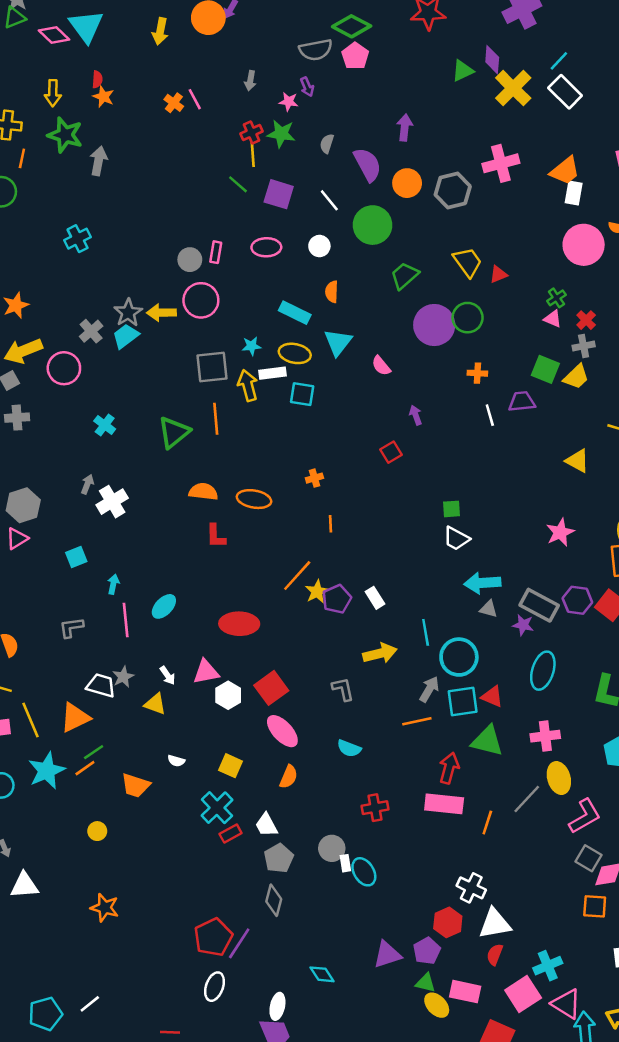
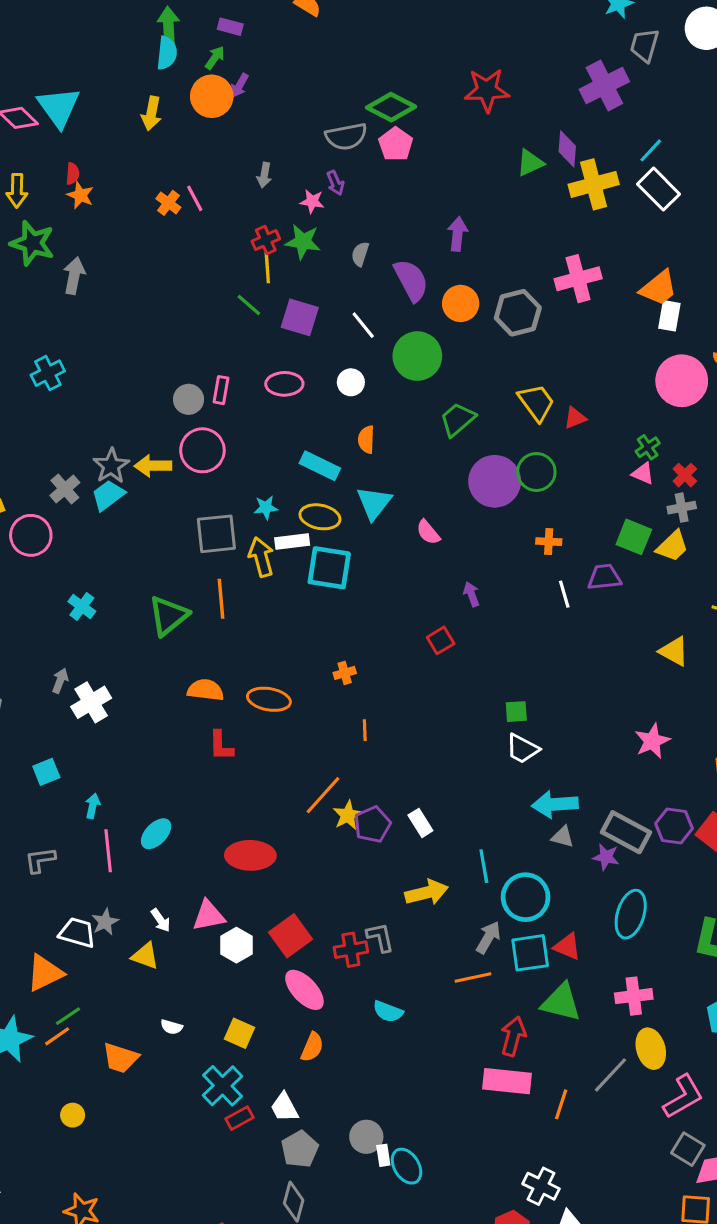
yellow cross: (513, 88) -> (594, 184), turned 30
cyan square: (302, 394) -> (329, 568), size x1.4
red cross: (375, 808) -> (351, 950), moved

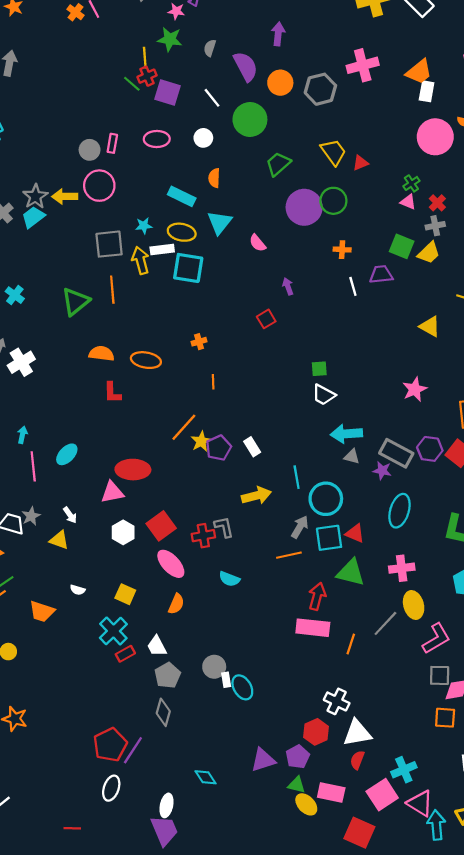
red cross: (266, 240) -> (147, 76), moved
pink triangle: (209, 916) -> (112, 492), moved
gray square: (688, 1149) -> (440, 675), turned -30

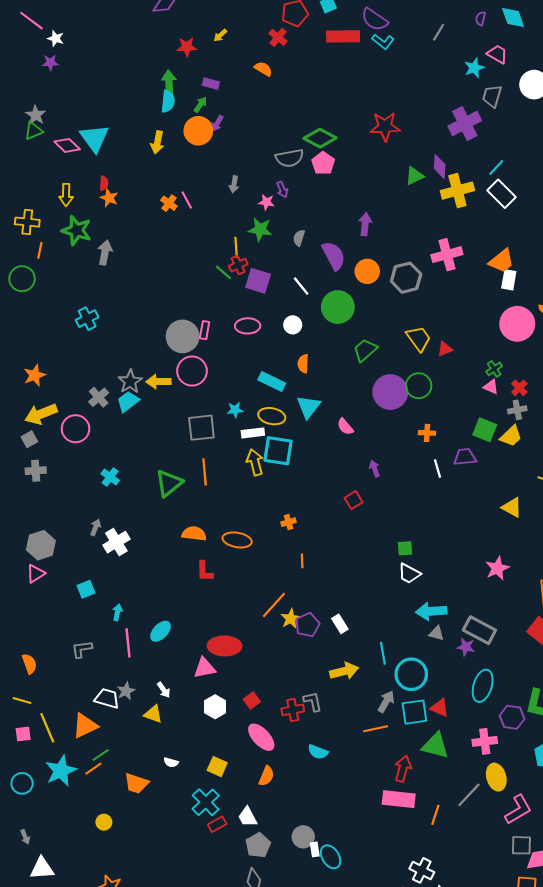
gray circle: (90, 150) -> (183, 336), size x1.6
yellow arrow: (140, 260) -> (255, 462), moved
purple hexagon: (430, 449) -> (512, 717), moved
red square: (161, 526) -> (252, 700), size x0.6

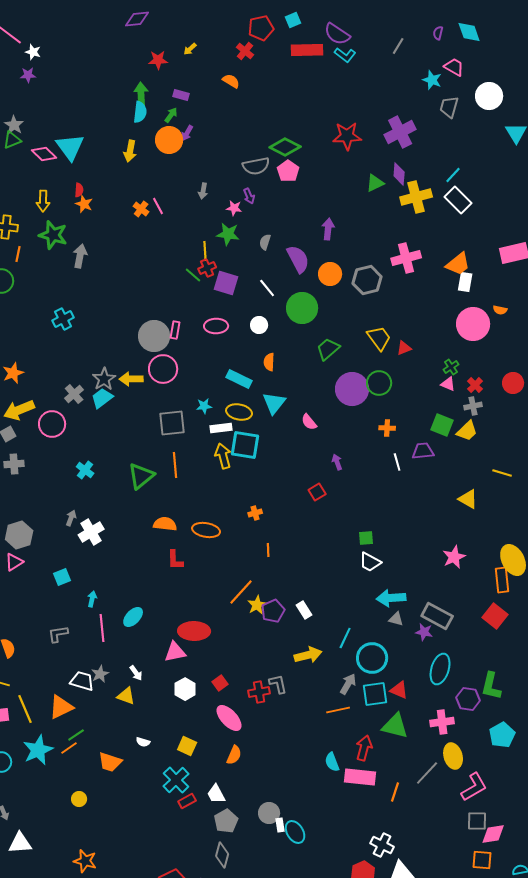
cyan star: (474, 68) -> (432, 80), turned -30
purple cross: (465, 123) -> (400, 132), moved
cyan line: (383, 653) -> (345, 638), turned 35
cyan semicircle: (318, 752) -> (332, 762), moved, turned 48

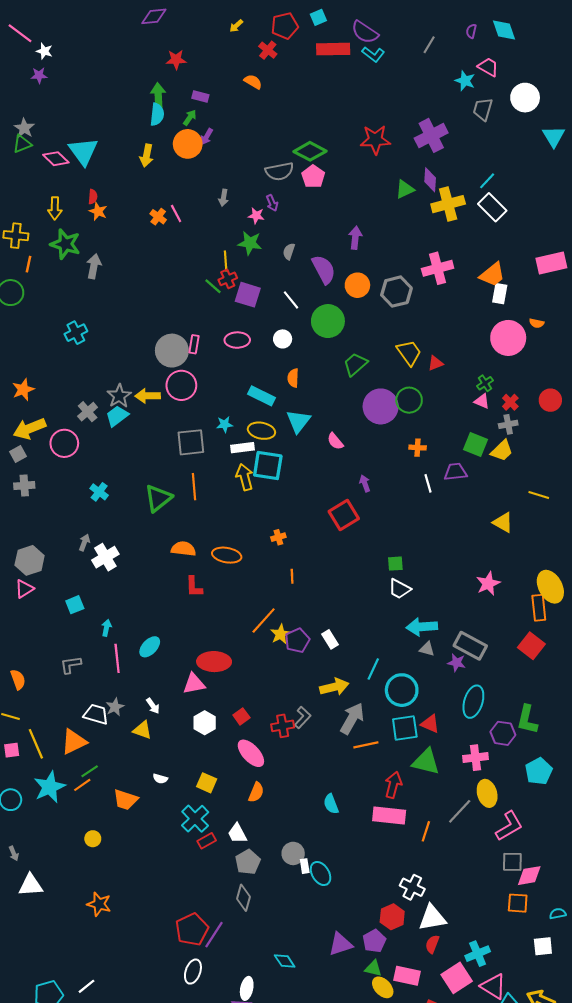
yellow arrow: (190, 49) -> (236, 26), moved
red square: (317, 492) -> (344, 515), size x1.6
gray L-shape: (278, 684) -> (303, 717), turned 55
gray arrow: (348, 684) -> (352, 719), moved, size x1.4
cyan semicircle: (332, 762) -> (331, 804), moved

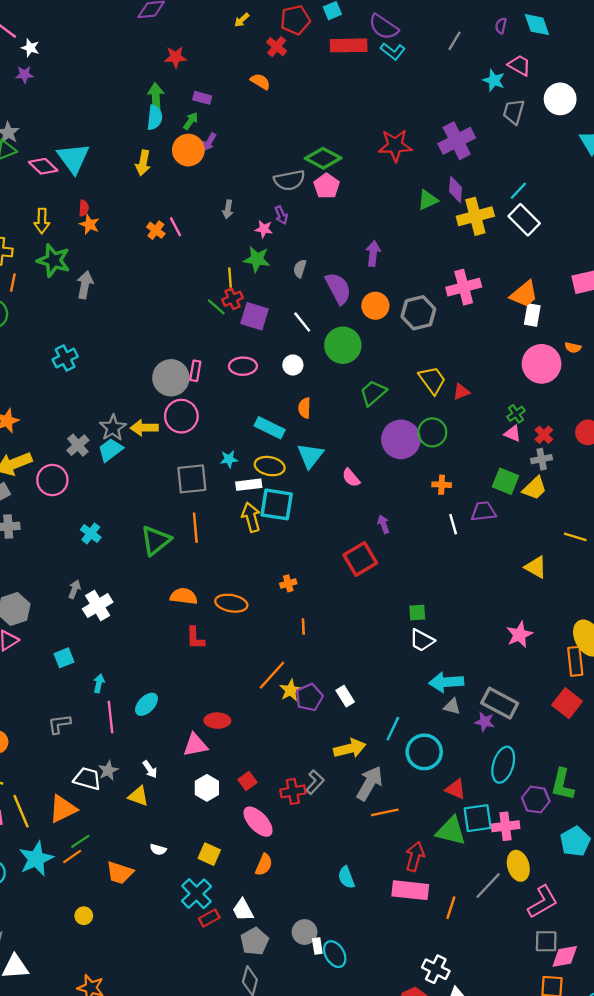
red ellipse: (214, 662) -> (217, 721), size x0.7
cyan square: (405, 728) -> (478, 818), moved

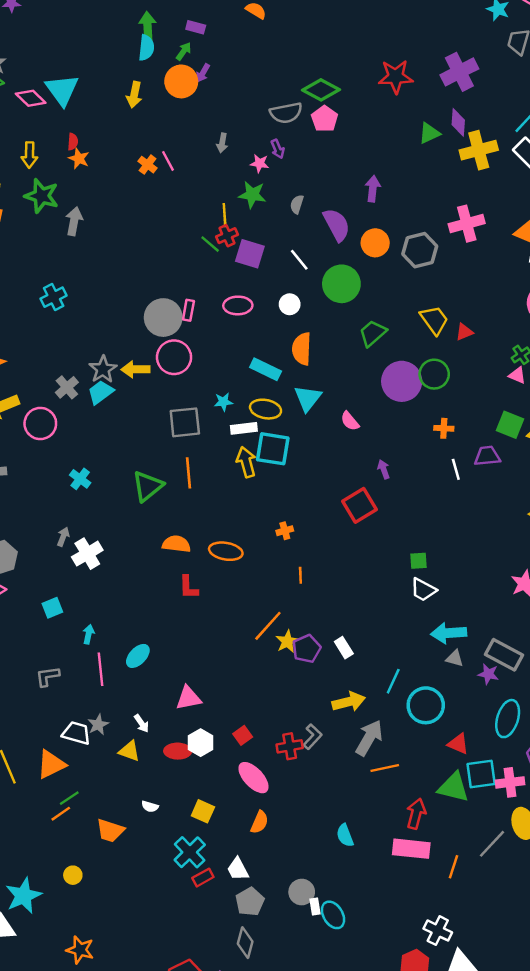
orange semicircle: (305, 408) -> (302, 349), size x1.5
red ellipse: (217, 721) -> (178, 751), moved
cyan star: (36, 859) -> (23, 896), moved

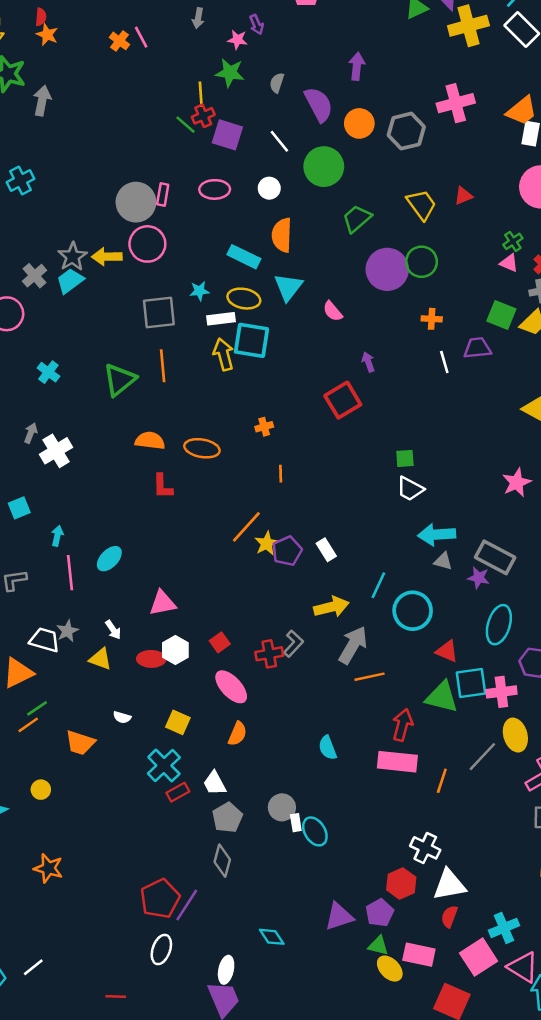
red triangle: (464, 332) -> (463, 196), moved

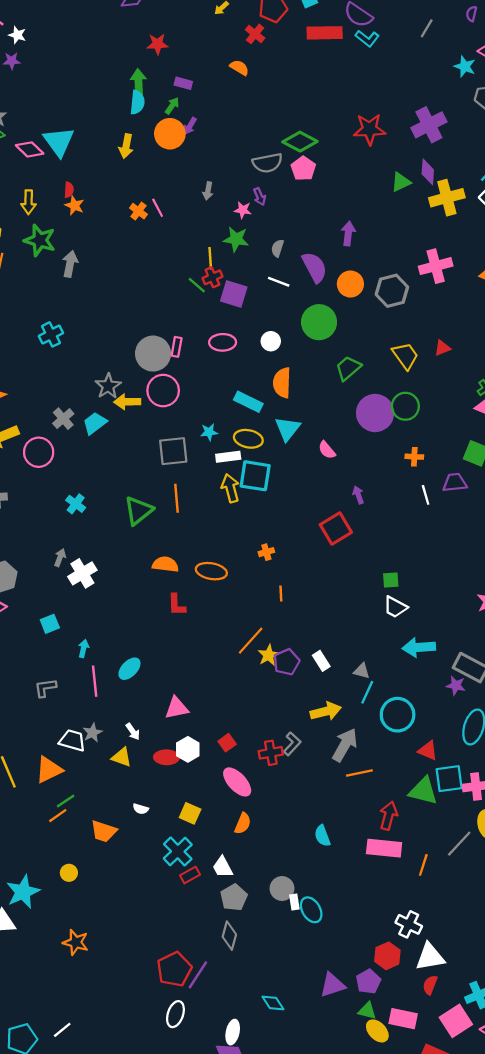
white line: (279, 141) -> (279, 282), moved, turned -30
gray star: (73, 257) -> (108, 386), moved
gray triangle: (443, 561) -> (362, 671), moved

